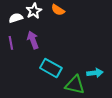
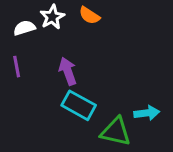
purple arrow: (33, 40) -> (68, 71), moved

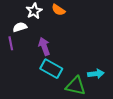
white semicircle: (24, 28) -> (20, 27), moved

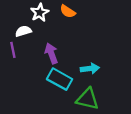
cyan arrow: (96, 74) -> (90, 69), moved

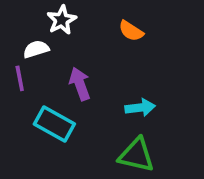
orange semicircle: (68, 11) -> (131, 31), moved
cyan rectangle: (60, 79) -> (54, 124), moved

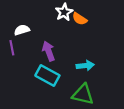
white star: (62, 20) -> (64, 12), moved
cyan rectangle: (54, 124) -> (47, 76), moved

